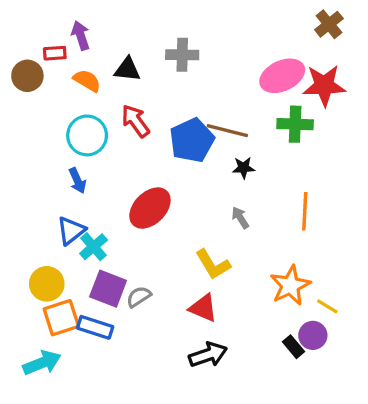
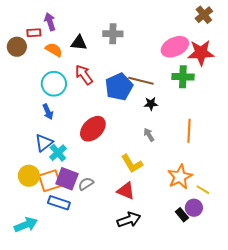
orange square: (61, 318) -> (50, 181), moved

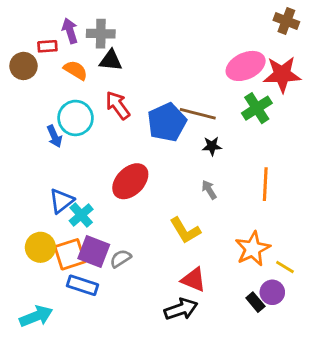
brown cross: (204, 15) -> (286, 21), turned -30
gray cross: (113, 34) -> (101, 34), moved
green cross: (183, 77) -> (257, 108), turned -35
blue arrow: (48, 112) -> (54, 136), moved
red triangle: (126, 191) -> (194, 280), moved

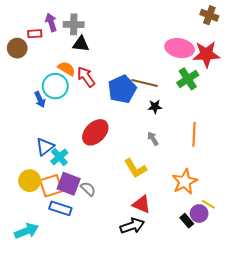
pink ellipse: (246, 66) -> (180, 48), turned 36
orange semicircle: (76, 70) -> (67, 69), moved
gray semicircle: (120, 259) -> (88, 189), turned 77
yellow line: (285, 267) -> (208, 204), moved

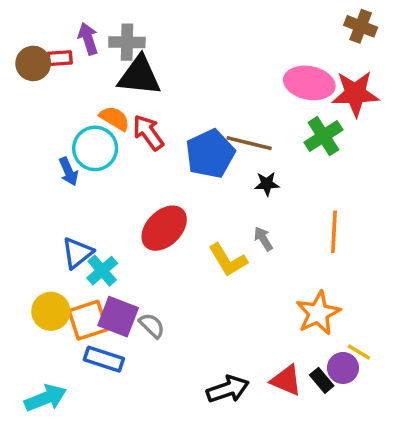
black triangle: (81, 44) -> (139, 76), size x1.5
brown circle: (17, 48) -> (33, 63), moved
yellow L-shape: (135, 168) -> (228, 260), moved
red triangle: (142, 204) -> (286, 380), moved

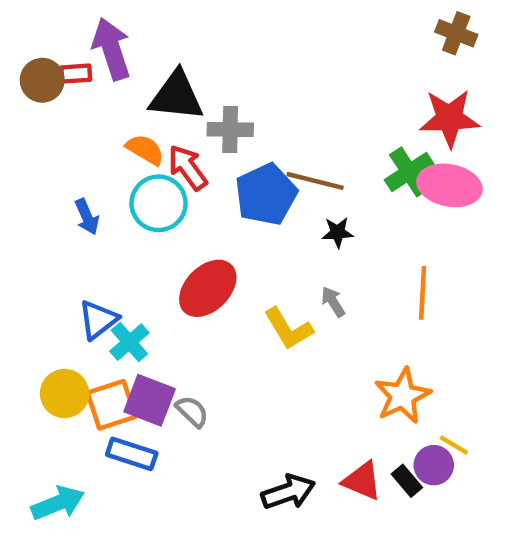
purple arrow: (88, 39) -> (112, 49), size x1.5
gray cross: (127, 42) -> (230, 129), moved
pink ellipse: (309, 83) -> (449, 185), moved
cyan circle: (95, 148) -> (159, 203), moved

